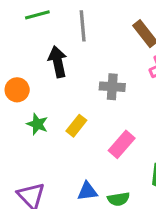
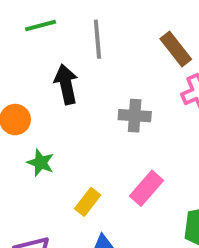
yellow rectangle: (76, 126) -> (88, 202), moved

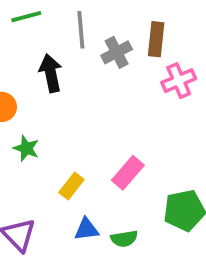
brown rectangle: (176, 49) -> (156, 39), turned 44
gray cross: (135, 116) -> (117, 52), moved, turned -32

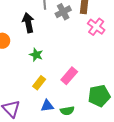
pink cross: (179, 81) -> (96, 27), turned -30
green star: (26, 148) -> (36, 55), moved

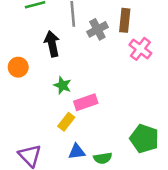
pink rectangle: (69, 76) -> (86, 102), moved, turned 30
green pentagon: (99, 96) -> (144, 139), turned 30

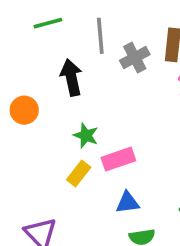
yellow rectangle: (66, 122) -> (79, 174), moved
blue triangle: (77, 152) -> (128, 203), moved

